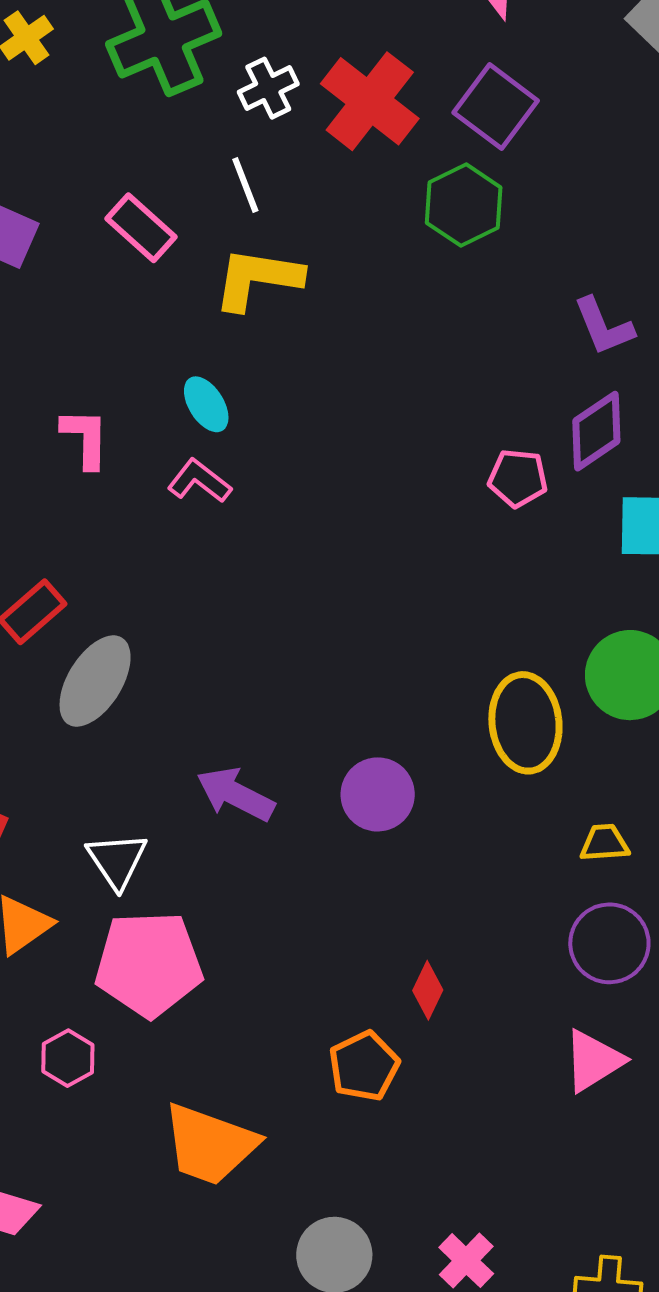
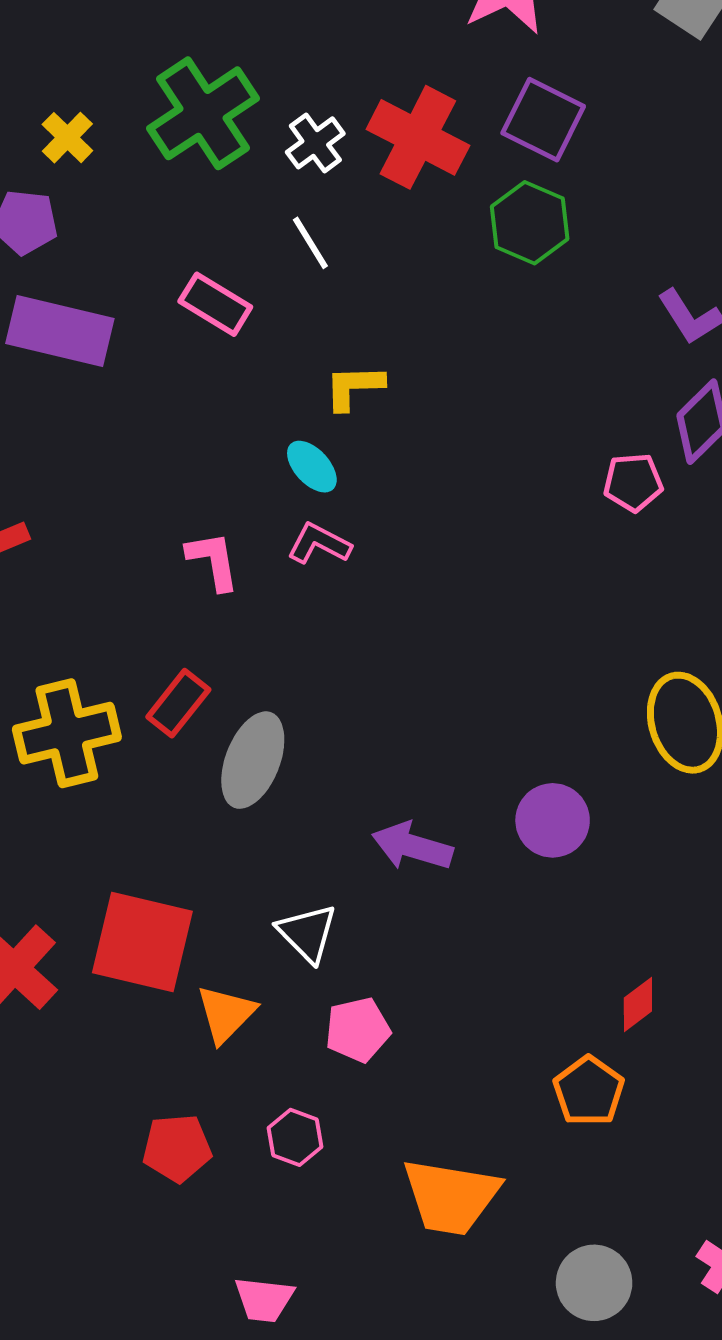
yellow L-shape: (258, 279) -> (354, 387), moved, size x0.7
pink L-shape: (85, 438) -> (213, 561), moved
pink pentagon: (149, 964) -> (358, 1030), size x0.6
red diamond: (428, 990) -> (638, 1005), turned 38

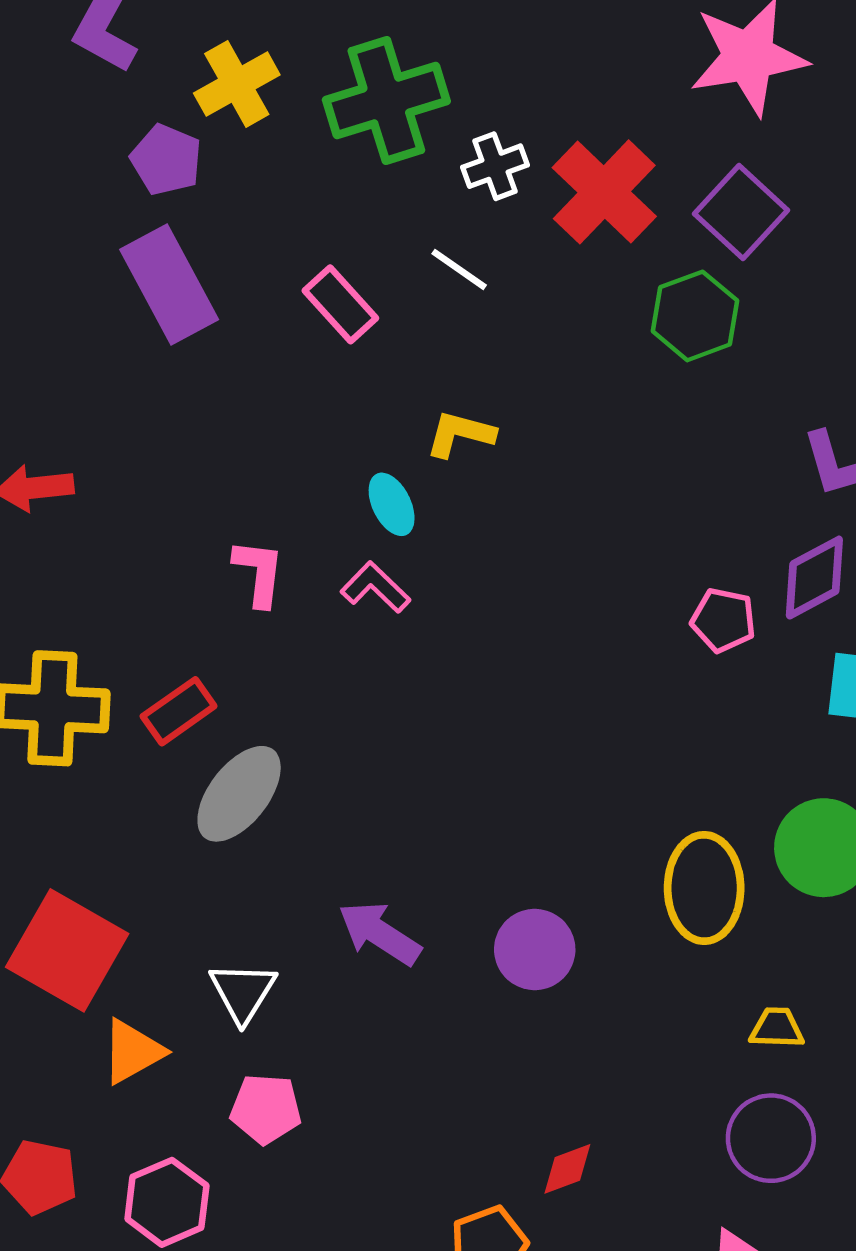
yellow cross: (67, 138) -> (237, 84), size x1.4
white line: (310, 243) -> (459, 269), turned -40
purple rectangle: (60, 331) -> (169, 284), turned 32
pink hexagon: (295, 1137) -> (167, 1202), size x1.4

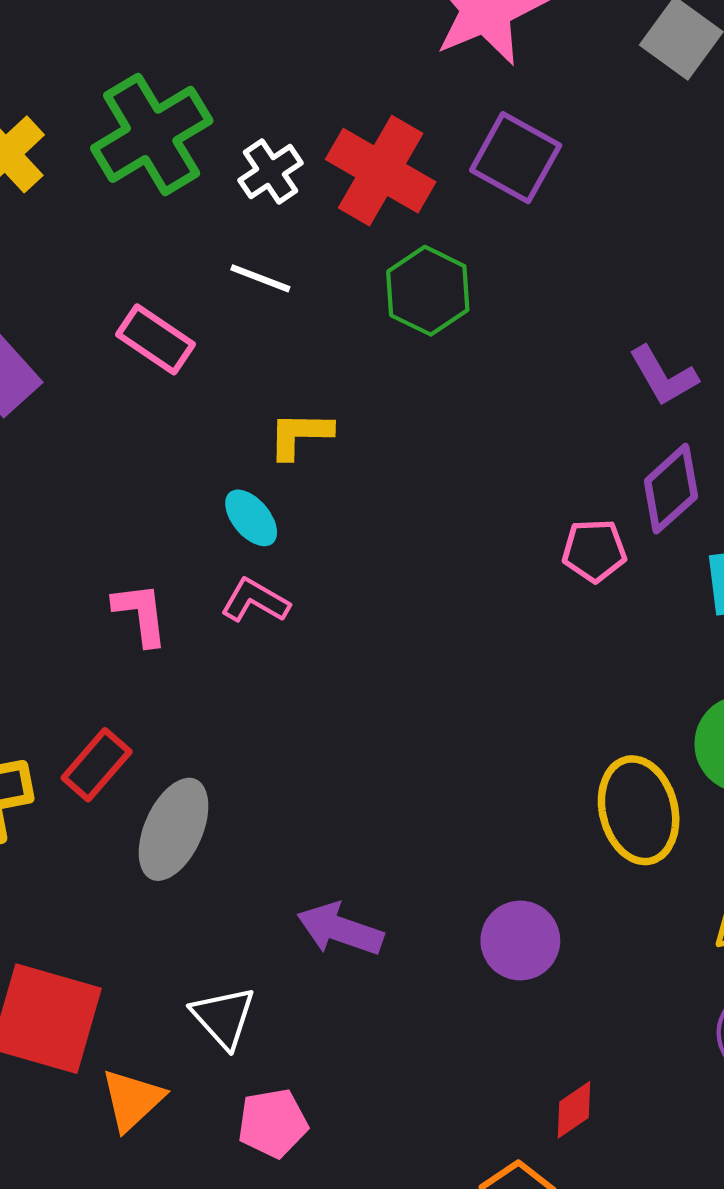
green hexagon: (695, 316) -> (428, 291), moved
purple circle: (535, 950) -> (520, 940), moved

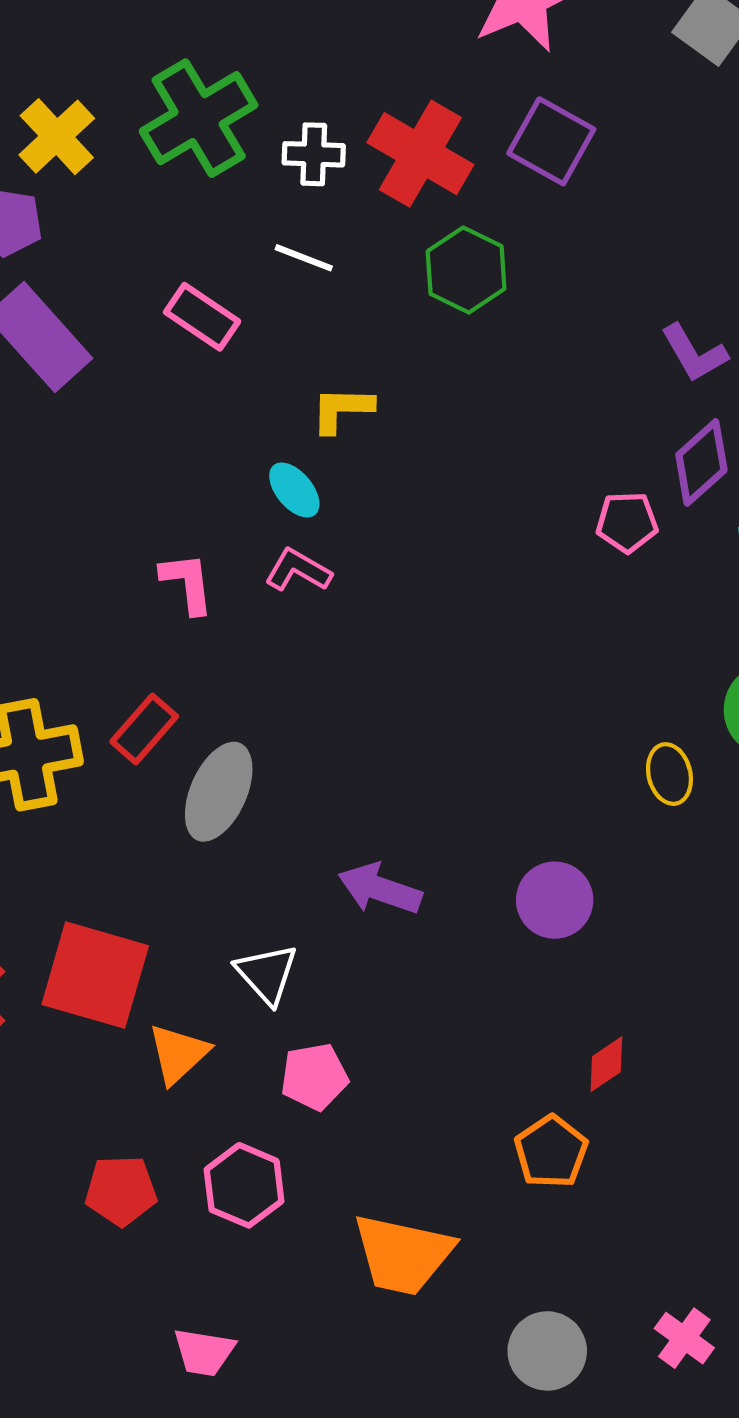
white cross: (270, 172) -> (314, 154), turned 36
yellow ellipse: (639, 810) -> (669, 774), size x0.6

